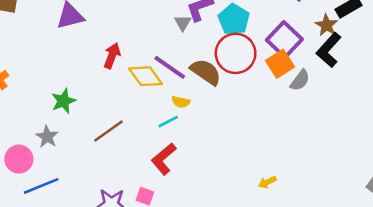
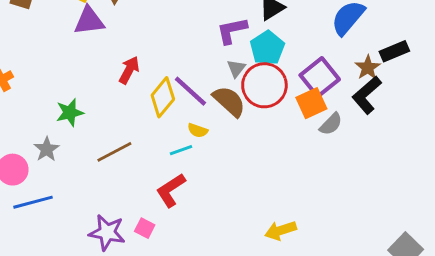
gray triangle: (183, 23) -> (236, 68), moved
yellow diamond: (146, 76) -> (163, 97), turned 68
yellow arrow: (267, 182) -> (281, 230), size x1.5

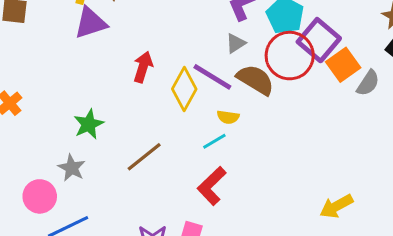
gray triangle: (236, 68) -> (236, 43), moved, turned 30
purple square: (320, 77) -> (319, 40), moved

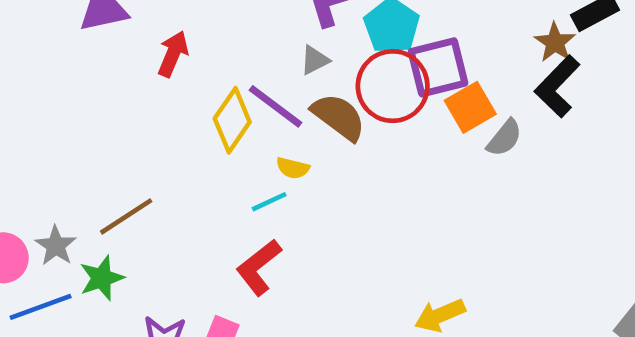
purple square: (319, 40) -> (438, 67), turned 30
red arrow: (143, 67) -> (173, 54), moved
green star: (89, 124) -> (102, 278), moved
brown line: (144, 157) -> (126, 216), moved
gray star: (72, 168) -> (56, 246), moved

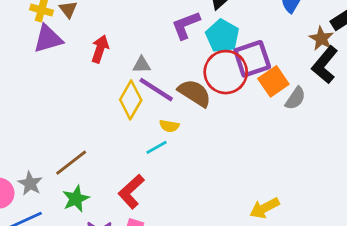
red arrow: (173, 54) -> (100, 49), moved
gray triangle: (315, 60) -> (142, 65), moved, turned 30
red L-shape: (259, 267) -> (131, 191), moved
green star: (102, 278) -> (76, 199), moved

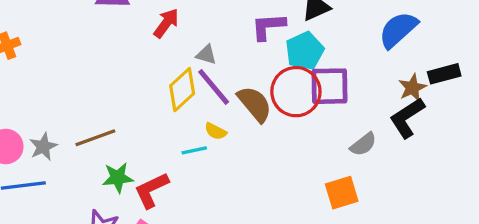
orange square: (273, 81) -> (342, 193), moved
green star: (76, 199) -> (118, 178), moved

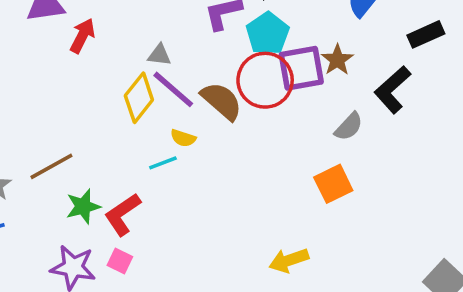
red arrow: (166, 23) -> (82, 36), moved
brown star: (412, 88) -> (337, 60), moved

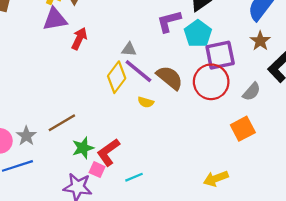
brown star: (337, 60) -> (260, 41), moved
red circle: (265, 80) -> (211, 82), moved
cyan line: (163, 163) -> (134, 177), moved
pink square: (120, 261) -> (97, 170), moved

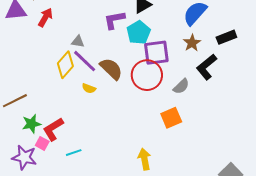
red arrow: (79, 38) -> (45, 17), moved
yellow arrow: (216, 179) -> (144, 159), turned 95

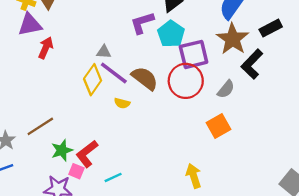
red arrow: (45, 17) -> (46, 48), moved
brown star: (192, 43) -> (233, 39), size x1.6

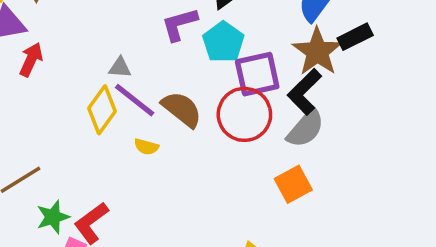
black rectangle: (271, 28) -> (355, 37), moved
black L-shape: (252, 64) -> (305, 92), moved
gray semicircle: (226, 89) -> (306, 128), size x1.4

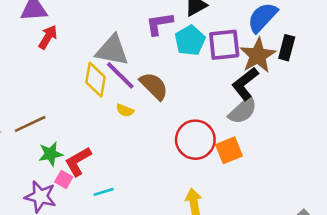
black rectangle: (355, 37) -> (287, 48), turned -55
gray triangle: (120, 68) -> (112, 50), size x2.0
purple square: (257, 74) -> (224, 45), moved
yellow diamond: (102, 110) -> (96, 80), turned -32
red circle: (244, 114) -> (195, 140), moved

